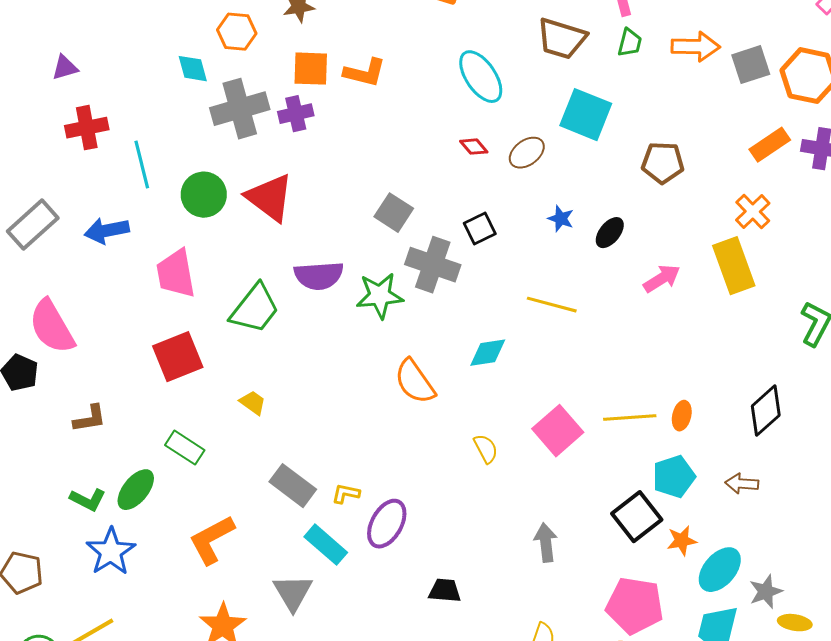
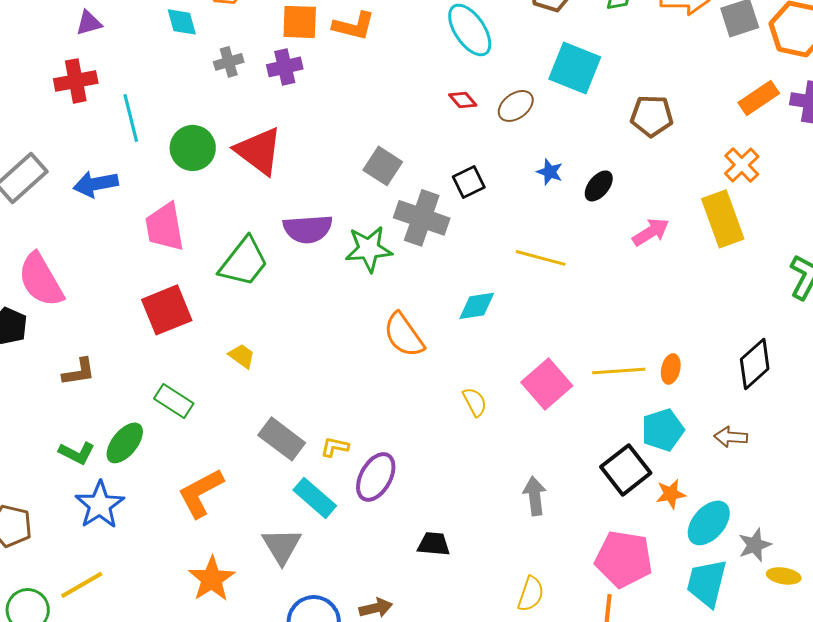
purple triangle: (65, 68) -> (89, 23), moved
gray cross: (240, 109) -> (229, 62), size x0.5

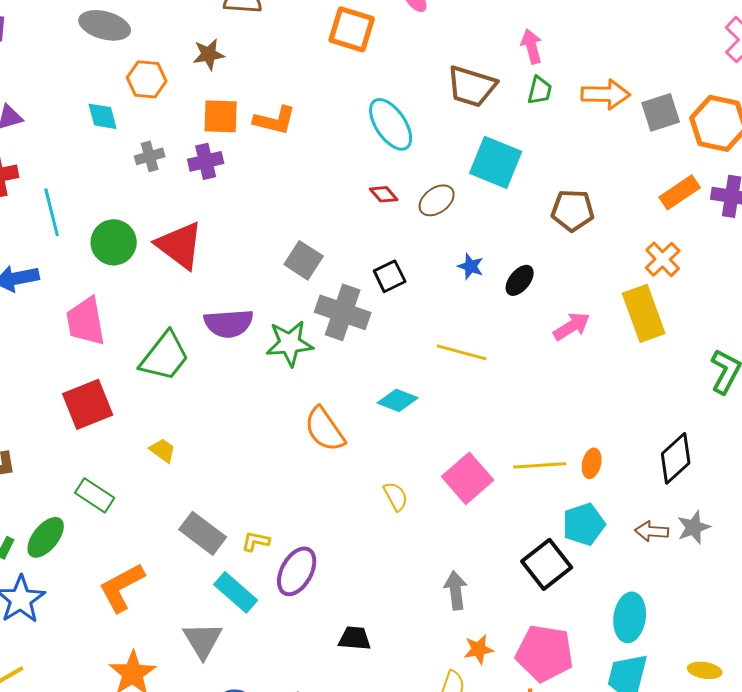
cyan diamond: (477, 306) -> (398, 400), turned 30
orange star: (671, 494) -> (479, 649), moved
cyan ellipse: (709, 523) -> (630, 617), turned -33
gray star: (755, 545) -> (694, 527), moved

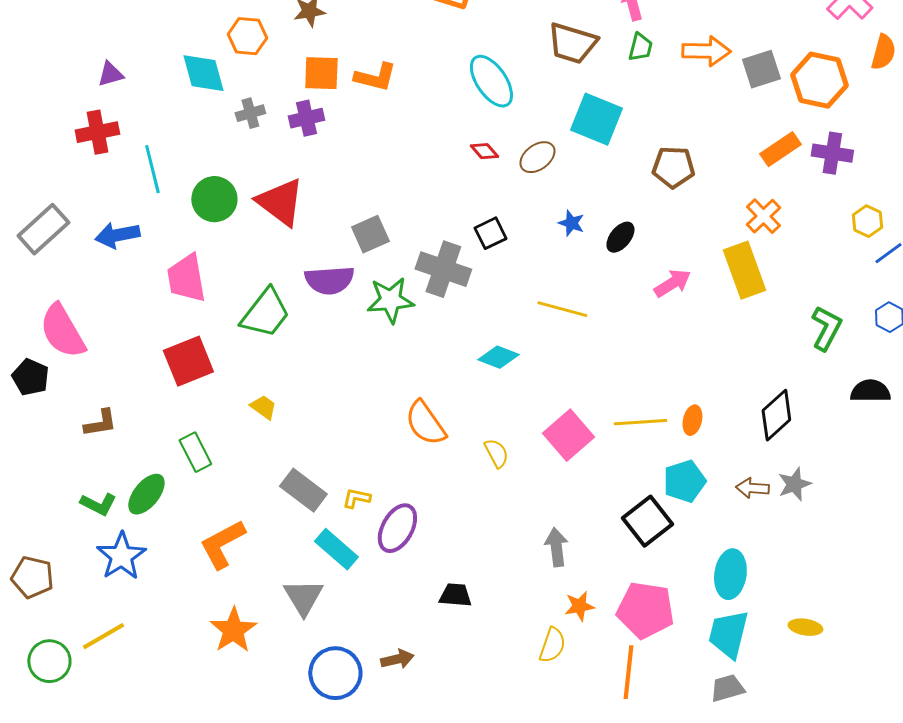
cyan diamond: (103, 116) -> (203, 73), size x1.4
gray square: (304, 260) -> (370, 234), moved, turned 33
orange semicircle: (325, 429) -> (425, 423), moved
green rectangle: (95, 495) -> (195, 452), turned 30

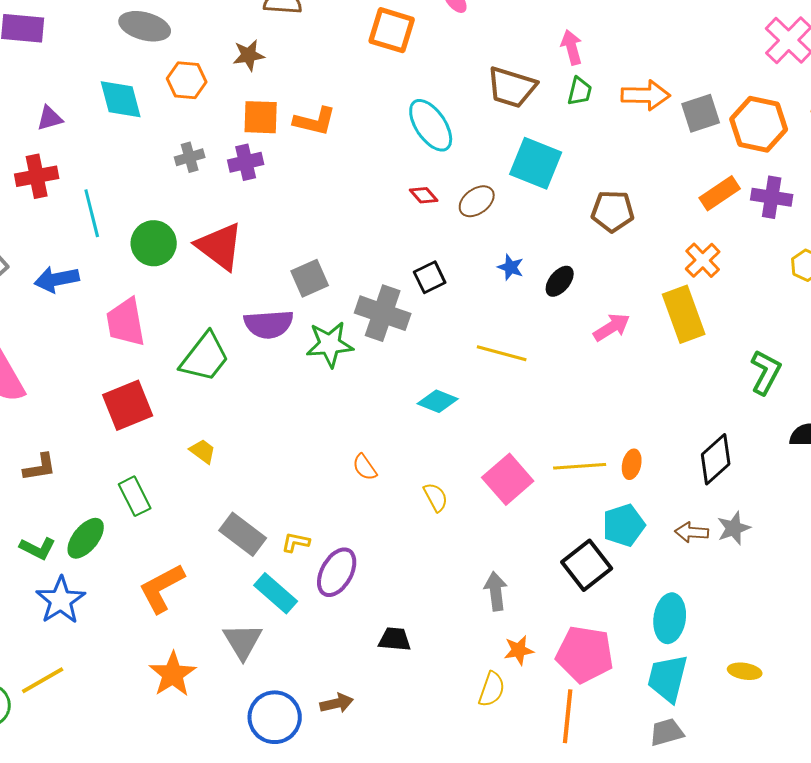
cyan diamond: (203, 73) -> (121, 99), moved
orange semicircle: (425, 423) -> (365, 467), size x0.6

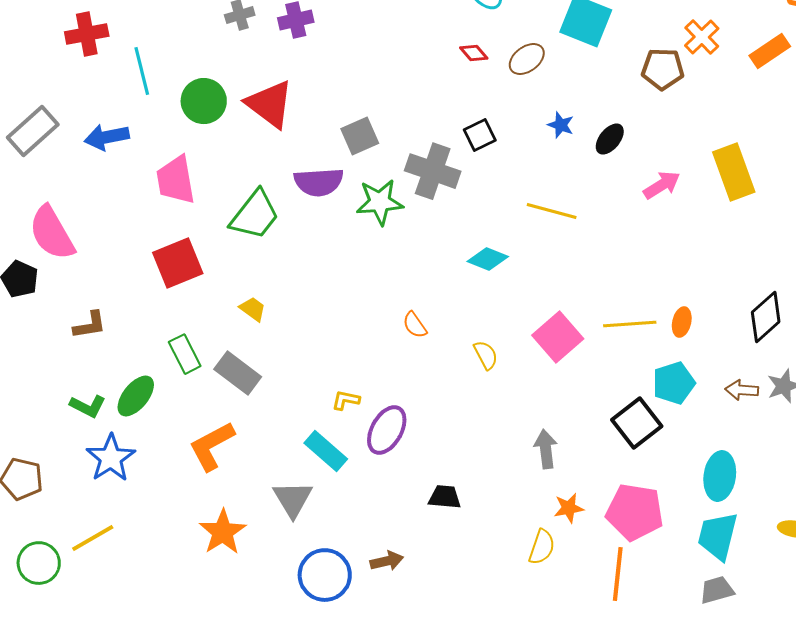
orange cross: (703, 260) -> (702, 37), moved
gray rectangle: (243, 534) -> (238, 373), moved

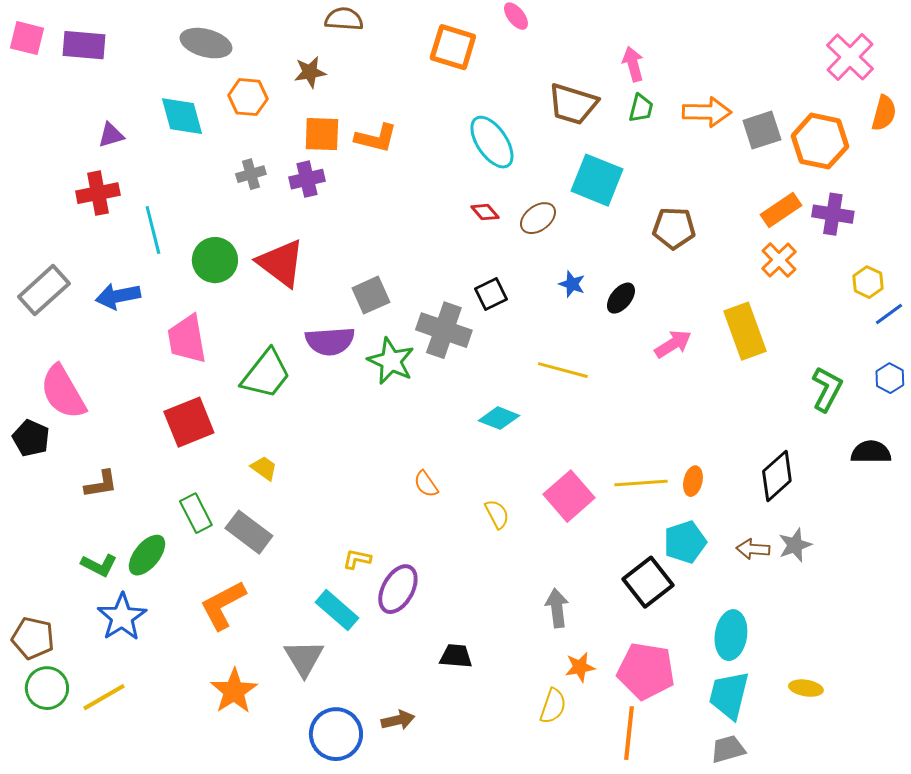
orange cross: (702, 37) -> (779, 260), moved
green star: (380, 202) -> (391, 361), turned 30
green circle: (39, 563) -> (47, 688), moved

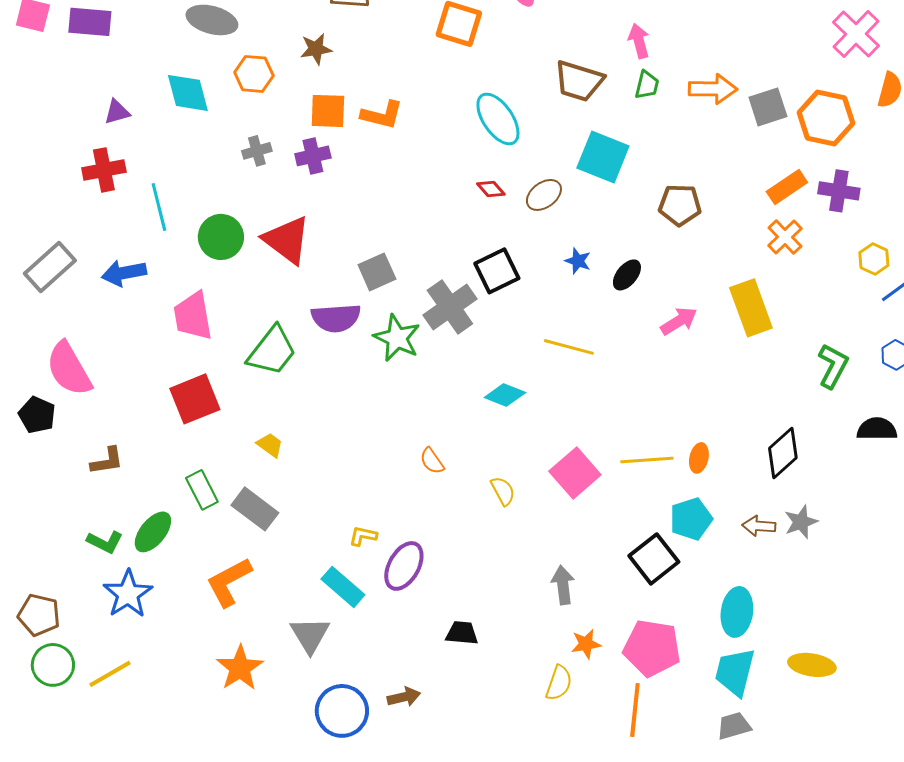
black square: (491, 294) -> (497, 271), size x1.4
gray cross: (444, 330) -> (450, 307), turned 36
yellow ellipse: (806, 688) -> (812, 665), size x1.4

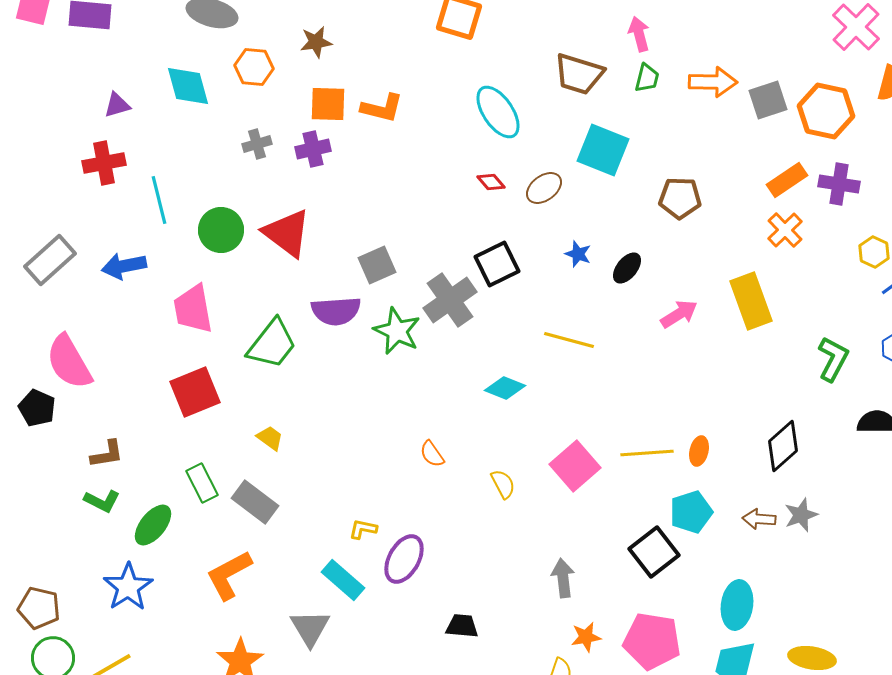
green L-shape: (105, 542) -> (102, 501), moved

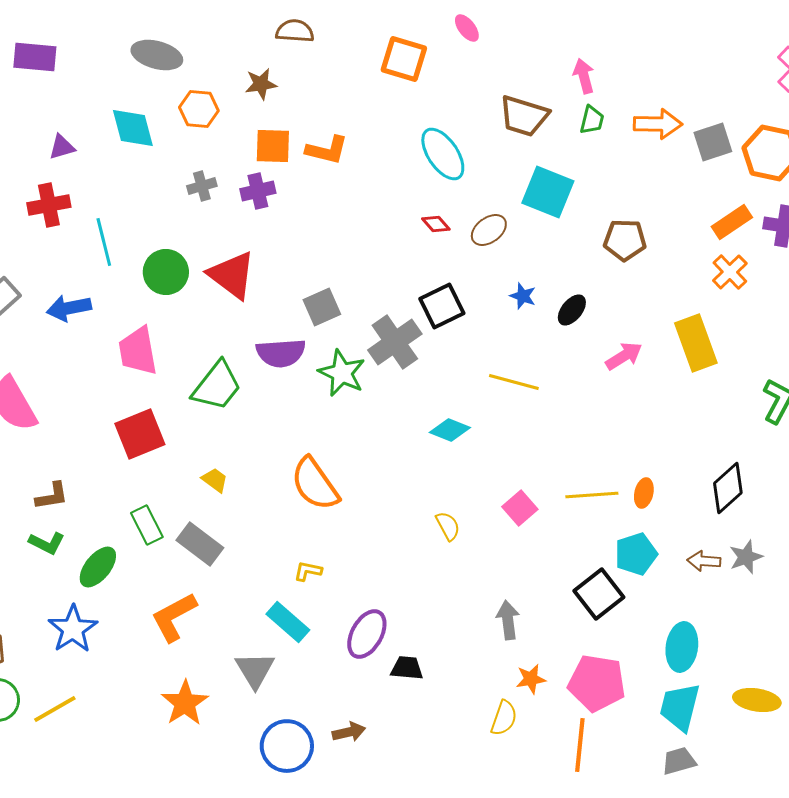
orange semicircle: (432, 454) -> (315, 484), moved, size x2.0
pink square: (575, 466) -> (520, 508), size x0.7
purple ellipse: (404, 559) -> (367, 634), moved

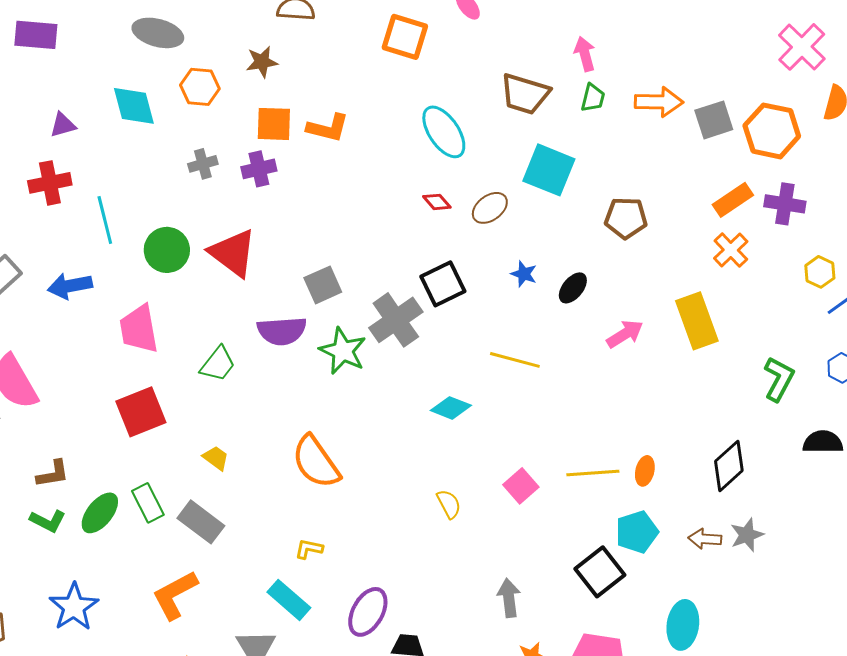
green trapezoid: (217, 386) -> (218, 364), size x0.7
green ellipse: (98, 567) -> (100, 513), moved

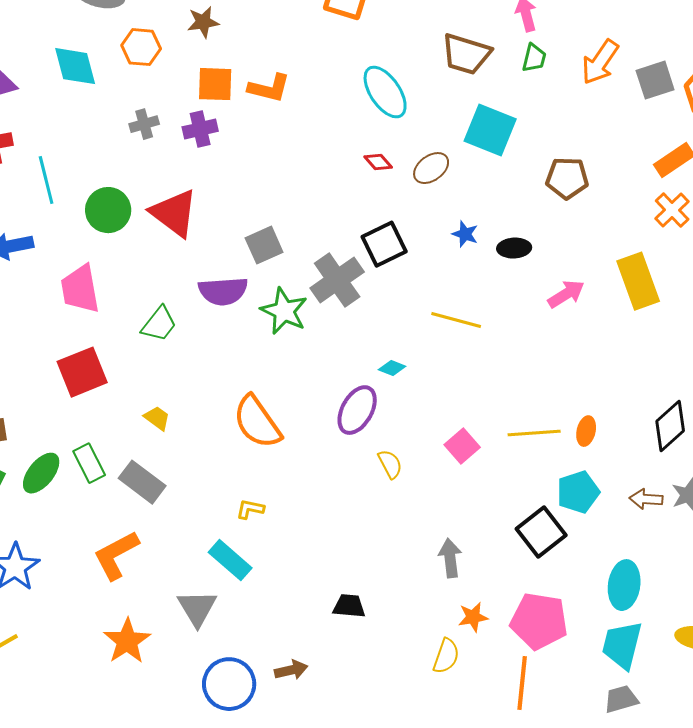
orange arrow: (659, 102) -> (600, 62), turned 123
black ellipse: (573, 288) -> (514, 248), turned 48
cyan diamond: (451, 408) -> (392, 368), size x0.7
purple ellipse: (368, 612) -> (357, 410), moved

